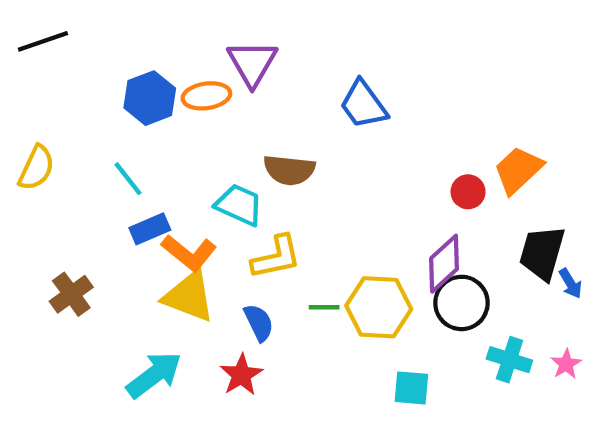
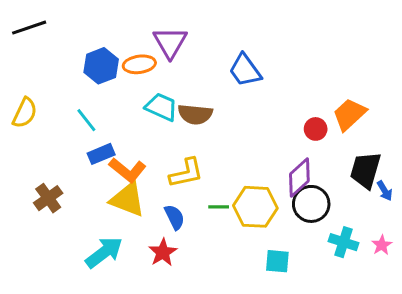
cyan trapezoid: (239, 205) -> (161, 107), moved

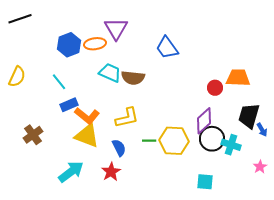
orange trapezoid: (349, 114) -> (238, 78), turned 45
cyan cross: (344, 242) -> (231, 145), moved
cyan square: (277, 261) -> (205, 182), moved

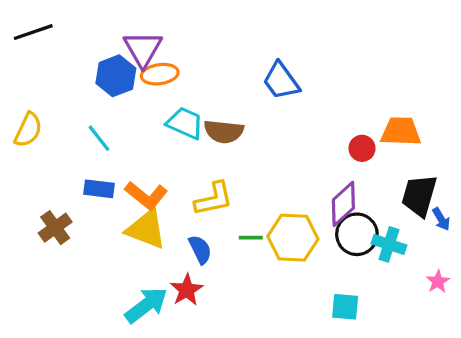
purple triangle: (116, 29) -> (143, 49), moved
blue rectangle: (69, 105) -> (99, 189), moved, turned 30
cyan arrow: (71, 172) -> (146, 305), moved

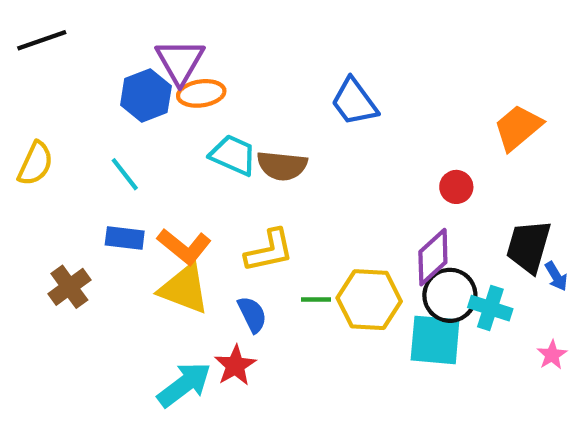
orange trapezoid: (401, 131) -> (518, 127), moved, turned -42
cyan square: (345, 307) -> (435, 340), moved, size x1.5

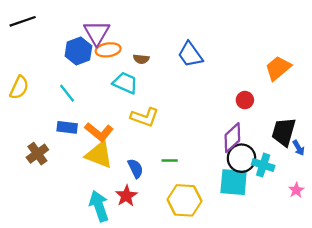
brown semicircle: (282, 166) -> (141, 59), moved, size x0.6
yellow L-shape: (269, 251) -> (145, 117), moved, turned 32
yellow hexagon: (369, 300) -> (184, 200), moved
cyan arrow: (184, 385) -> (99, 206), turned -72

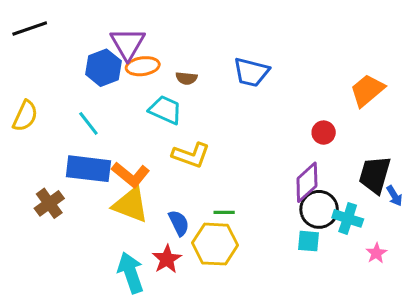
blue trapezoid: (190, 54) -> (251, 72), turned -40
blue rectangle: (67, 127) -> (88, 169), size x1.6
cyan square: (234, 182) -> (308, 241), size x0.6
pink star: (296, 190) -> (376, 253), moved
yellow hexagon: (184, 200) -> (215, 244), moved

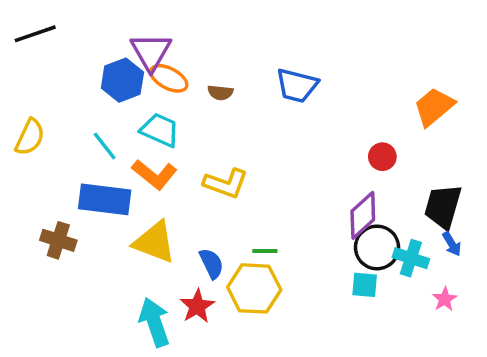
orange ellipse: (143, 66) -> (169, 78), turned 36
cyan trapezoid: (165, 110) -> (160, 130), moved
orange L-shape: (131, 175) -> (154, 174), moved
blue arrow: (394, 196) -> (452, 244), moved
brown cross: (49, 203) -> (58, 240), turned -36

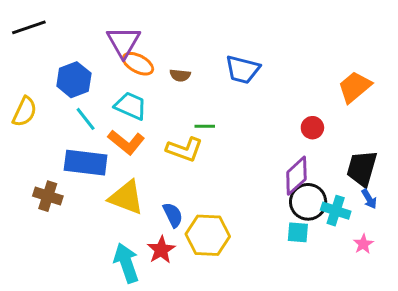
blue hexagon: (122, 80) -> (74, 80), moved
green line: (265, 251) -> (205, 126), moved

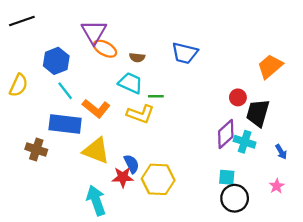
cyan trapezoid: (131, 106) -> (130, 83), moved
black trapezoid: (362, 168) -> (258, 113), moved
black circle: (308, 202) -> (235, 198), moved
cyan cross: (336, 211) -> (245, 142), moved
red star: (161, 250) -> (123, 177), moved, turned 30

